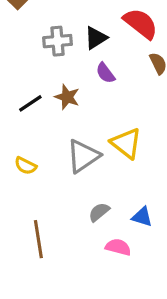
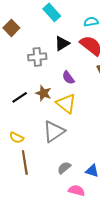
black triangle: (96, 38) -> (62, 43), moved
yellow triangle: (126, 143) -> (66, 104), moved
brown line: (38, 239) -> (25, 163), moved

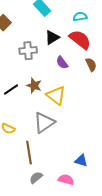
purple semicircle: (68, 78) -> (62, 63), moved
brown line: (25, 163) -> (29, 153), moved
gray semicircle: (64, 168) -> (36, 178), moved

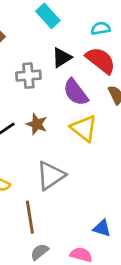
purple semicircle: (62, 63) -> (76, 92), size x1.5
yellow triangle: (56, 96) -> (84, 128), moved

